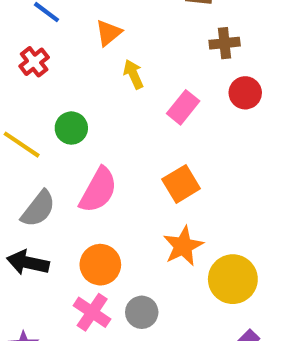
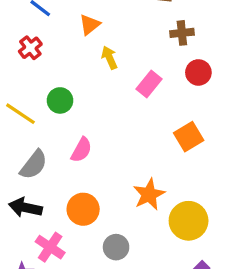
orange square: (181, 184) -> (189, 137), moved
pink semicircle: (98, 190) -> (81, 150), size x0.7
pink cross: (92, 312) -> (50, 247), moved

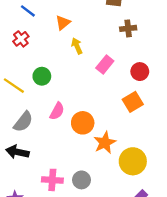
red circle: (198, 72) -> (140, 72), moved
orange circle: (83, 209) -> (83, 123), moved
pink cross: (50, 247) -> (52, 180), moved, turned -30

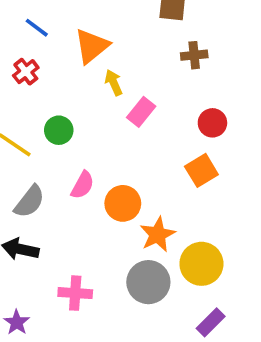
orange triangle: (63, 23) -> (92, 46), size x1.5
pink rectangle: (105, 65) -> (141, 112), moved
gray circle: (81, 180) -> (148, 282), moved, size x1.5

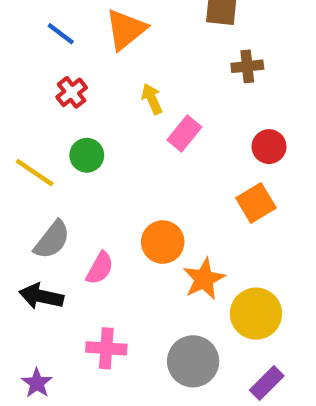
orange triangle: (92, 46) -> (126, 29), moved
red cross: (26, 72) -> (72, 92), moved
pink semicircle: (83, 185) -> (100, 268), moved
gray circle: (148, 282) -> (193, 361), moved

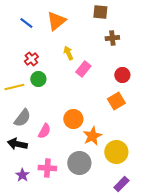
red cross: (72, 92) -> (31, 59), moved
yellow line: (35, 173) -> (14, 87), turned -48
gray circle: (193, 361) -> (79, 163), moved
purple star: (37, 383) -> (22, 175), moved

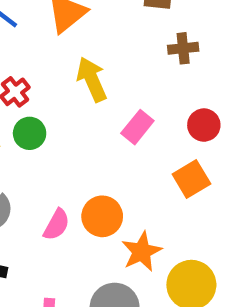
yellow arrow: (68, 53) -> (92, 79), size x1.5
pink rectangle: (83, 69) -> (137, 127), moved
pink semicircle: (44, 131) -> (57, 225), moved

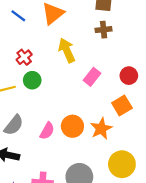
brown cross: (183, 48) -> (104, 30), moved
orange star: (142, 252) -> (101, 129), moved

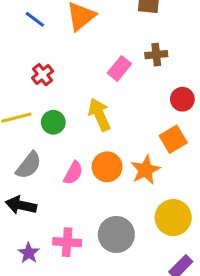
brown cross: (104, 30) -> (156, 55), moved
yellow arrow: (67, 50) -> (99, 115), moved
pink rectangle: (92, 77) -> (119, 68), moved
green circle: (32, 80) -> (53, 122), moved

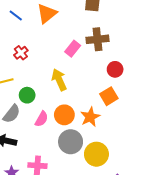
brown cross: (156, 55) -> (97, 39), size x1.5
green circle: (53, 122) -> (27, 95), moved
yellow circle: (173, 218) -> (96, 154), moved
gray circle: (116, 234) -> (71, 142), moved

